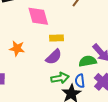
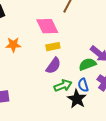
pink diamond: (38, 16) -> (47, 26), moved
orange star: (17, 48) -> (13, 45), moved

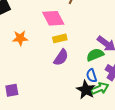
green arrow: (63, 86) -> (100, 88), moved

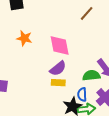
pink diamond: (53, 18) -> (60, 45), moved
yellow rectangle: (60, 38) -> (58, 83), moved

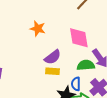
orange star: (24, 38) -> (38, 29), moved
pink diamond: (60, 45) -> (79, 38), moved

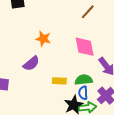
purple semicircle: (53, 57) -> (31, 63), moved
green semicircle: (86, 65) -> (84, 80), moved

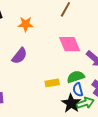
orange star: (43, 39) -> (26, 24), moved
purple semicircle: (31, 63) -> (20, 56), moved

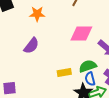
pink diamond: (70, 44) -> (81, 34), turned -65

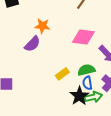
orange star: (37, 14) -> (42, 26), moved
yellow rectangle: (64, 72) -> (62, 74), turned -32

